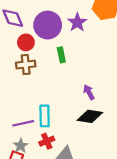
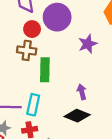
purple star: (77, 22) -> (88, 44), moved
green rectangle: (61, 55) -> (45, 70), moved, size x1.5

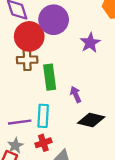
red circle: (32, 29) -> (29, 36), size x1.6
purple arrow: (82, 92) -> (76, 94), moved

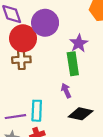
green rectangle: (50, 77) -> (73, 64), moved

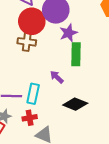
purple star: (79, 43) -> (68, 33), moved
purple arrow: (66, 91) -> (57, 77), moved, turned -32

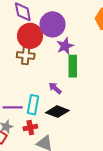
black diamond: (75, 104) -> (57, 112), moved

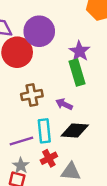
purple star: (65, 46) -> (79, 51), moved
brown cross: (26, 55) -> (32, 95), moved

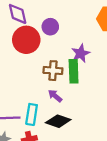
purple circle: (39, 31) -> (50, 27), size x0.6
brown cross: (32, 95) -> (53, 71), moved

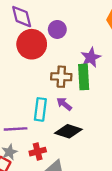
cyan rectangle: (32, 114) -> (40, 109), moved

